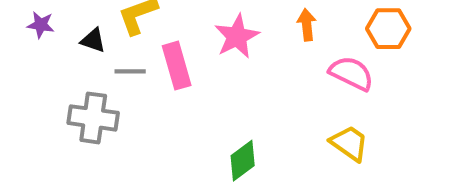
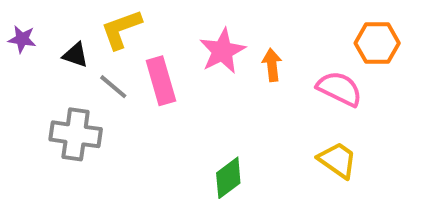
orange arrow: (307, 25) -> (272, 65), moved
gray line: (130, 71) -> (113, 87), turned 40

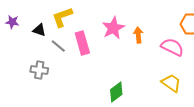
gray cross: (76, 134) -> (39, 70), size x0.7

